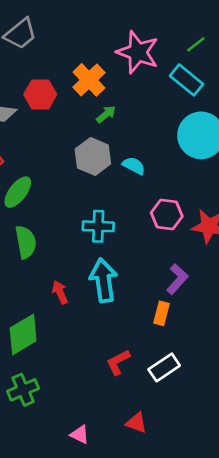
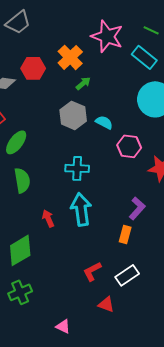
green line: (196, 44) -> (151, 30), turned 63
pink hexagon: (167, 214) -> (129, 146), moved
red triangle: (136, 423) -> (106, 304), moved

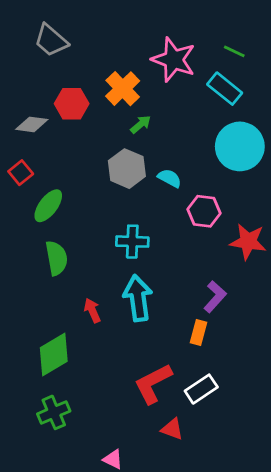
gray trapezoid: (18, 22) -> (51, 40), turned 80
red L-shape: (92, 271) -> (153, 384), size x1.5

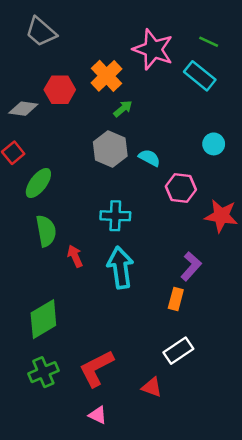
cyan circle: (240, 146) -> (214, 144), moved, size x0.5
red arrow: (92, 310) -> (75, 256), moved
red L-shape: (153, 384) -> (96, 368), moved

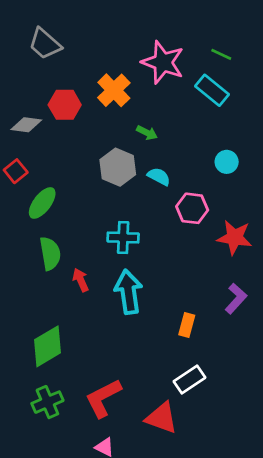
green arrow: (123, 109) -> (147, 133), moved, turned 66
purple L-shape: (191, 266) -> (236, 299), moved
red triangle: (152, 387) -> (162, 418), size x1.5

